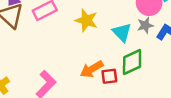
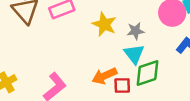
gray star: (145, 25) -> (135, 31), moved
cyan triangle: (122, 32) -> (134, 54), moved

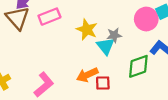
cyan triangle: (134, 54) -> (106, 46), moved
green diamond: (148, 73) -> (138, 66), moved

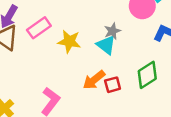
yellow star: (87, 30) -> (69, 41), moved
green diamond: (138, 66) -> (147, 75), moved

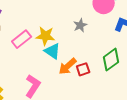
pink rectangle: (39, 28) -> (22, 39), moved
cyan triangle: (106, 45) -> (52, 51), moved

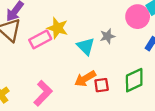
yellow star: (45, 36) -> (58, 28), moved
cyan triangle: (52, 51) -> (86, 46), moved

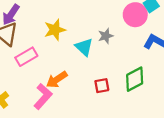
yellow star: (58, 28) -> (55, 30), turned -30
pink rectangle: (40, 39) -> (26, 57), moved
orange arrow: (85, 79) -> (57, 80), moved

